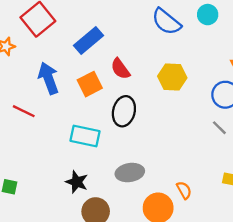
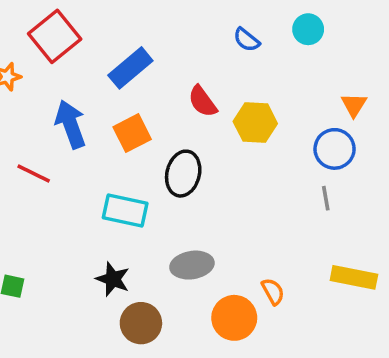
blue semicircle: (166, 22) -> (247, 40), size x0.6
red semicircle: (120, 69) -> (203, 101), moved
gray line: (219, 128) -> (326, 198), turned 35

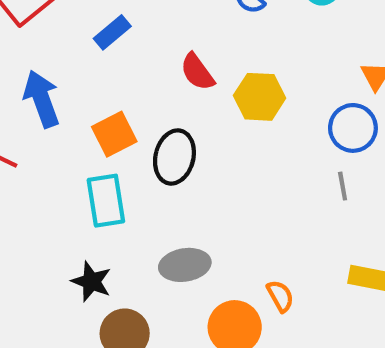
blue rectangle: (130, 68) -> (112, 32), size x0.7
orange square: (132, 133) -> (114, 134), moved
cyan rectangle: (125, 211) -> (106, 201), turned 69

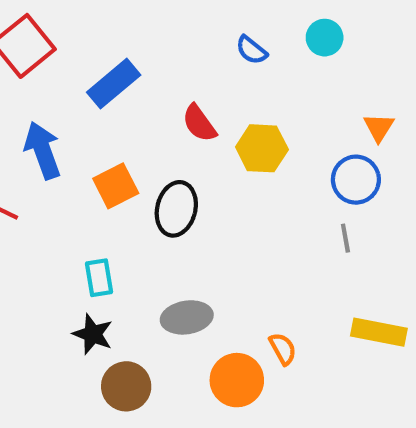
blue rectangle: (112, 32) -> (114, 84), size x1.4
cyan rectangle: (106, 201) -> (99, 278), moved, size x0.7

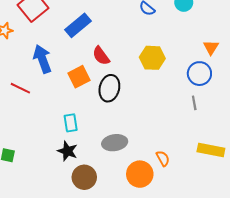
red semicircle: (199, 123) -> (101, 56), moved

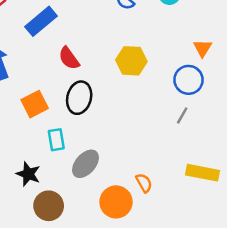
orange square: (79, 77) -> (35, 104), moved
gray line: (194, 103) -> (182, 115), turned 40
cyan rectangle: (71, 123) -> (56, 140), moved
gray ellipse: (115, 143) -> (85, 164), turned -40

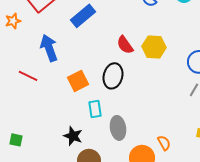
red semicircle: (69, 58) -> (125, 45), moved
gray ellipse: (85, 164) -> (118, 128), turned -50

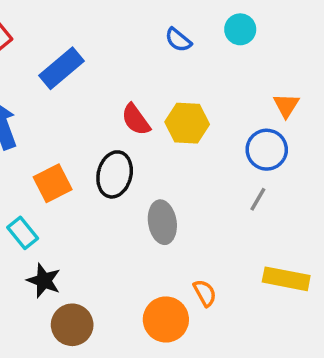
cyan rectangle: (95, 109) -> (23, 233), moved, turned -30
gray ellipse: (118, 128) -> (162, 222), moved

